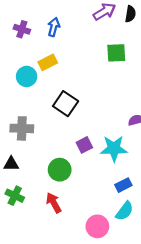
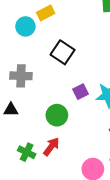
green cross: (15, 196) -> (27, 152), moved
red arrow: (54, 203) -> (51, 147), turned 66

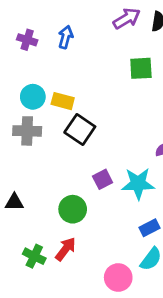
yellow rectangle: (46, 13) -> (63, 101), moved, turned 42
gray cross: (21, 76) -> (27, 131), moved

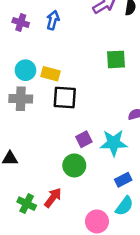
green square: (141, 68) -> (116, 59), moved
black square: (80, 130) -> (65, 98), turned -30
green circle: (73, 209) -> (74, 165), moved

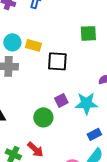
black square: (65, 98) -> (57, 61), moved
green circle: (74, 165) -> (43, 117), moved
red arrow: (53, 198) -> (35, 149), turned 96

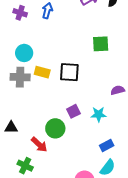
yellow rectangle: (33, 45) -> (42, 72), moved
cyan star: (86, 103) -> (99, 114), size x0.7
red arrow: (35, 149) -> (39, 144), moved

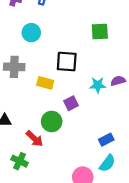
cyan circle: (24, 53) -> (31, 33), moved
yellow rectangle: (42, 72) -> (45, 83), moved
cyan star: (99, 114) -> (98, 85), moved

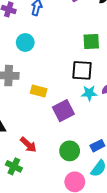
black square: (67, 62) -> (82, 70), moved
purple square: (71, 103) -> (63, 111), size x1.5
green circle: (52, 121) -> (70, 151), moved

